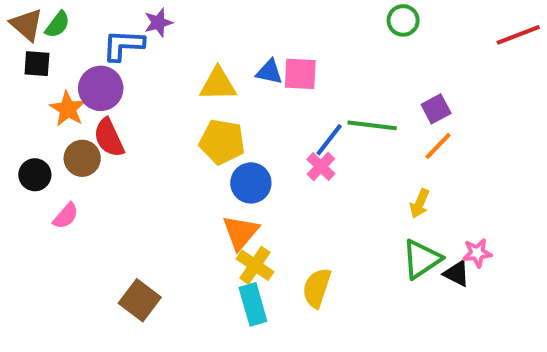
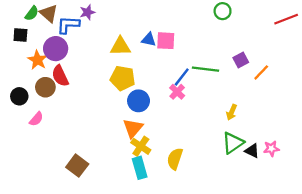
brown triangle: (27, 25) -> (49, 13), moved
orange line: (438, 146) -> (261, 72), moved
pink star: (477, 253) -> (271, 149), moved

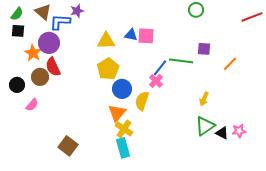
green semicircle: (32, 13) -> (17, 14), moved
purple square: (241, 60) -> (204, 49), moved, turned 32
yellow pentagon: (123, 78) -> (108, 69), turned 30
yellow semicircle: (175, 159) -> (142, 101), moved

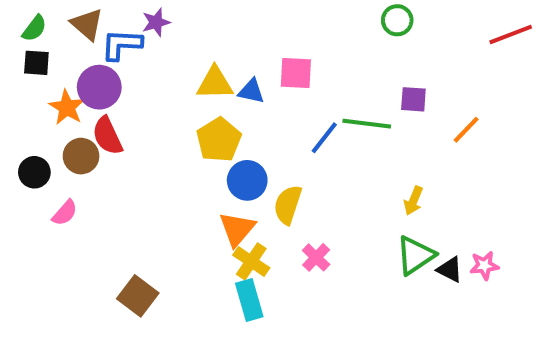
blue triangle: (131, 35) -> (251, 91), moved
pink cross: (156, 81) -> (316, 257), moved

